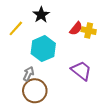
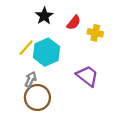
yellow line: (16, 28) -> (26, 48), moved
red semicircle: (76, 28) -> (74, 23), moved

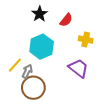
yellow cross: (95, 33) -> (86, 40), moved
yellow line: (26, 48) -> (15, 65), moved

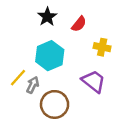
brown circle: (33, 88) -> (55, 104), moved

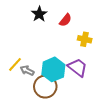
cyan hexagon: (50, 56) -> (53, 69), moved
gray arrow: (33, 85) -> (27, 70), turned -88

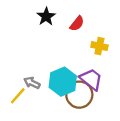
yellow line: (15, 64) -> (18, 96), moved
brown circle: (45, 87) -> (79, 95), moved

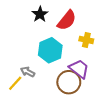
red semicircle: (77, 24) -> (67, 20), size x1.5
cyan hexagon: (63, 82) -> (50, 50), moved

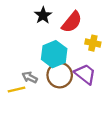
brown circle: (69, 82) -> (60, 75), moved
yellow line: (15, 83) -> (16, 90), turned 35

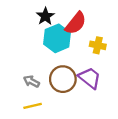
cyan hexagon: (54, 54) -> (57, 38), moved
yellow line: (16, 90) -> (33, 106), moved

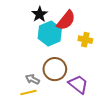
purple trapezoid: (90, 78) -> (78, 84), moved
gray arrow: (31, 81) -> (33, 79), moved

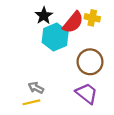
yellow cross: (85, 40) -> (92, 18), moved
brown circle: (55, 69) -> (90, 62), moved

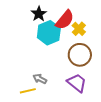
yellow cross: (92, 18) -> (79, 29), moved, turned 32
gray arrow: (36, 88) -> (40, 79), moved

